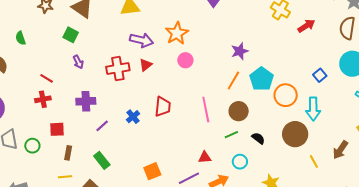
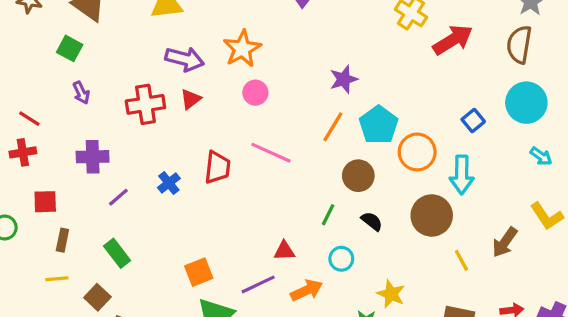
red arrow: (306, 26) -> (453, 40), size x1.4
pink line: (206, 110) -> (271, 153), moved, turned -55
brown circle: (239, 111) -> (358, 176), moved
green line: (231, 135) -> (328, 215), turned -40

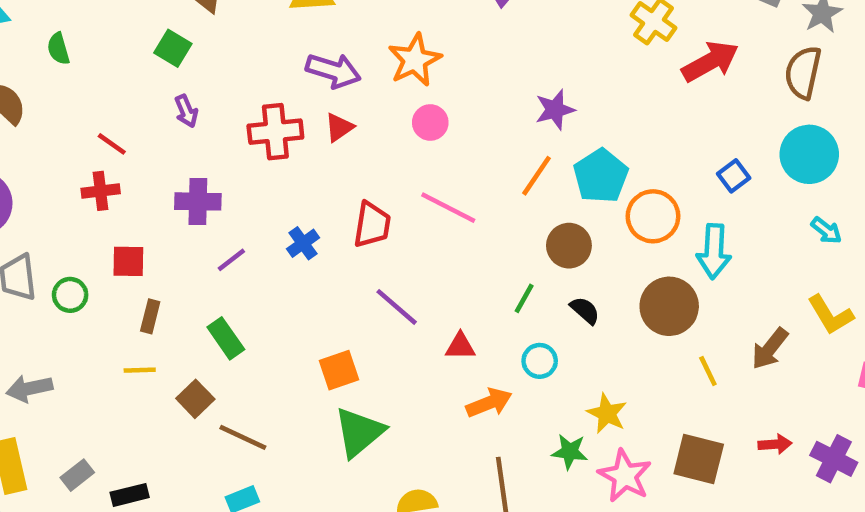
purple line: (258, 284) -> (397, 307), moved, turned 64

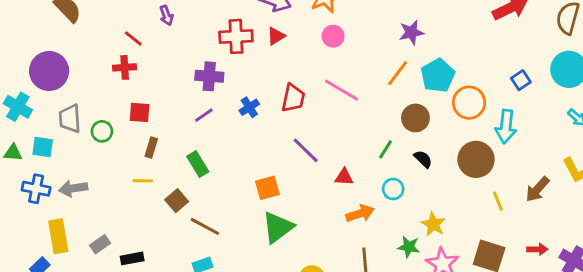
purple arrow: (186, 111) -> (166, 15), moved
purple cross: (198, 201) -> (209, 76), moved

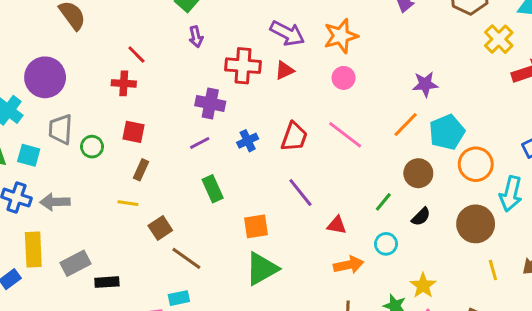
purple arrow: (166, 15) -> (196, 37), moved
black semicircle: (423, 159) -> (421, 217), turned 84
green rectangle: (198, 164) -> (213, 189), moved
gray rectangle: (100, 244) -> (76, 263), size x1.4

